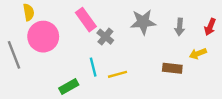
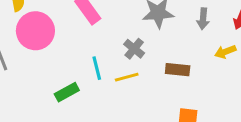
gray cross: (105, 37) -> (134, 49), moved
brown rectangle: (172, 68) -> (178, 70), moved

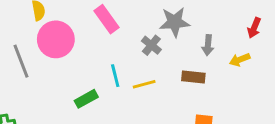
gray arrow: (203, 19) -> (208, 45), moved
gray cross: (134, 49) -> (151, 45), moved

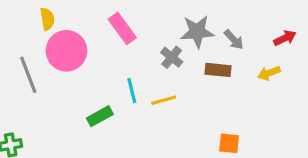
red arrow: (254, 28) -> (285, 38), turned -138
gray arrow: (208, 45) -> (234, 40), moved, turned -48
brown rectangle: (193, 77) -> (218, 70), moved

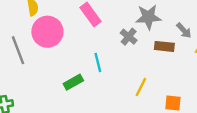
gray arrow: (234, 40) -> (184, 30), moved
yellow line: (164, 100) -> (141, 87), moved, turned -48

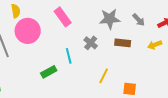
gray arrow: (184, 30) -> (139, 20), moved
gray cross: (129, 37) -> (91, 43), moved

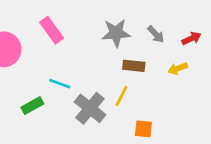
gray cross: (91, 43) -> (90, 108), moved, size x1.6
cyan line: (69, 56) -> (60, 84), turned -56
yellow line: (104, 76) -> (122, 96), moved

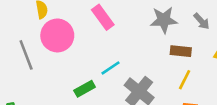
cyan line: (60, 84) -> (111, 68), turned -54
yellow line: (122, 96) -> (185, 80), moved

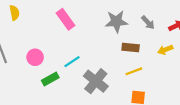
pink circle: (57, 35) -> (35, 57), moved, size x0.6
yellow line: (185, 80) -> (134, 71), turned 42

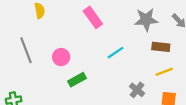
cyan line: (72, 62) -> (115, 53), moved
gray cross: (96, 81) -> (137, 90), moved, size x0.6

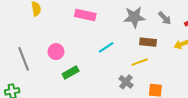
pink rectangle: (93, 17) -> (85, 15), turned -42
gray line: (26, 50) -> (24, 59), moved
yellow line: (164, 72) -> (140, 62), moved

